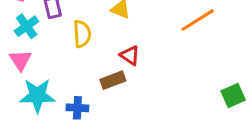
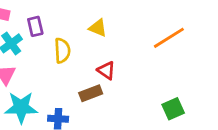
green square: (233, 96) -> (173, 109), moved

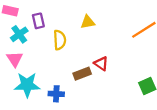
yellow triangle: (98, 28) -> (88, 22), turned -32
red triangle: (106, 70) -> (101, 64), moved

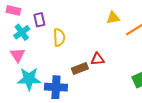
yellow triangle: (88, 22) -> (113, 18), moved
red triangle: (101, 64) -> (97, 59), turned -40
blue cross: (56, 94) -> (56, 87), size x1.5

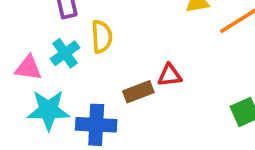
cyan cross: (22, 32) -> (65, 53), moved
pink triangle: (18, 55) -> (28, 68), turned -49

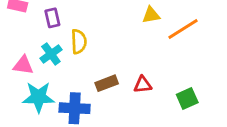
red triangle: (170, 75) -> (143, 85), moved

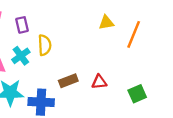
orange line: (183, 29) -> (134, 34), turned -36

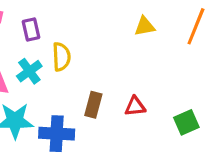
orange line: (134, 34) -> (196, 26), moved
brown rectangle: (68, 81) -> (93, 105), turned -54

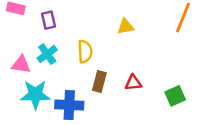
yellow triangle: (145, 26) -> (126, 27), moved
yellow semicircle: (61, 57) -> (85, 51), moved

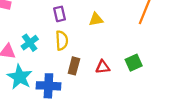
purple rectangle: (48, 20) -> (60, 14), moved
cyan star: (35, 95) -> (20, 77), turned 30
green square: (175, 96) -> (134, 63), moved

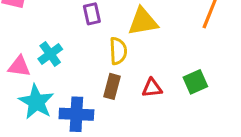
yellow triangle: (96, 19) -> (143, 22), size x1.5
yellow semicircle: (62, 40) -> (118, 51), moved

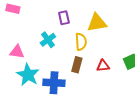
cyan cross: (50, 54) -> (48, 40), moved

